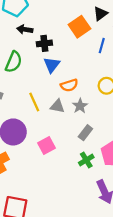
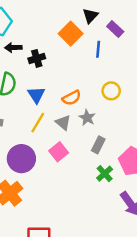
blue triangle: (52, 65) -> (36, 95), moved
yellow line: (34, 102) -> (38, 123), turned 66
gray triangle: (57, 106) -> (63, 122), turned 40
pink square: (46, 146) -> (59, 152), moved

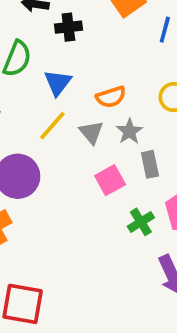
gray rectangle: (98, 145) -> (150, 164), moved, turned -49
pink square: (59, 152) -> (110, 180), moved

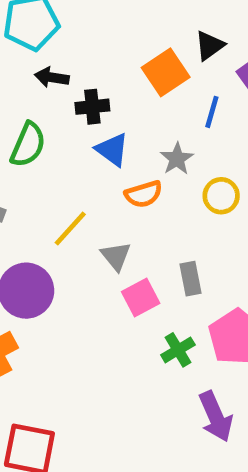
blue triangle: (58, 83) -> (112, 150), moved, turned -32
gray star: (129, 131) -> (177, 159), moved
gray triangle: (91, 132) -> (116, 256), moved

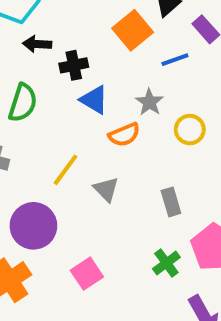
blue line: (212, 112) -> (175, 60), turned 60
pink square: (141, 297) -> (87, 274), moved

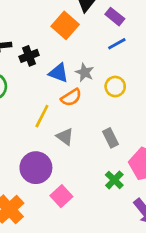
blue line: (175, 60) -> (117, 44), moved
blue triangle: (94, 100) -> (59, 73), moved
yellow line: (65, 170) -> (42, 116), moved
purple circle: (33, 226) -> (36, 168), moved

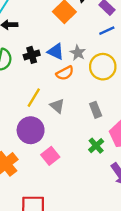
black cross: (29, 56) -> (32, 55), moved
yellow circle: (115, 87) -> (103, 67), size x1.5
yellow line: (42, 116) -> (34, 98), moved

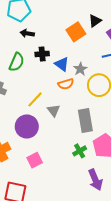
black cross: (32, 55) -> (42, 54), moved
gray rectangle: (96, 110) -> (85, 120), size x1.6
pink square: (50, 156) -> (35, 160), moved

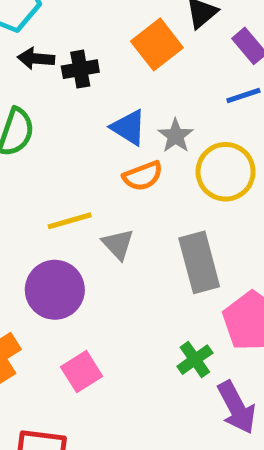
black cross: (42, 54) -> (80, 69), moved
yellow line: (35, 99) -> (70, 221), turned 36
green cross: (80, 151) -> (195, 360), moved

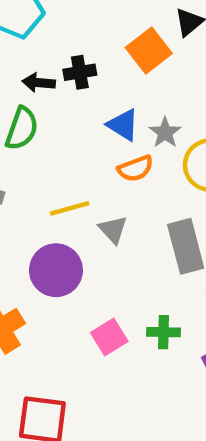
black arrow: (36, 59) -> (39, 83), moved
green cross: (195, 360) -> (164, 332), moved, turned 36
pink square: (82, 372) -> (109, 337), moved

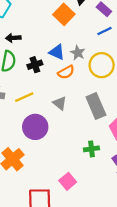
black cross: (80, 72) -> (35, 65), moved
yellow line: (70, 208) -> (24, 97), moved
pink square: (109, 337) -> (68, 181), moved

